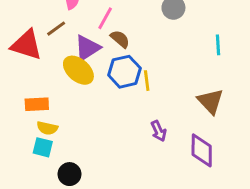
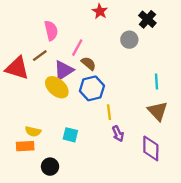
cyan line: (218, 45) -> (157, 82), moved
yellow line: (147, 81) -> (109, 112), moved
orange rectangle: (37, 104) -> (25, 146), moved
cyan square: (43, 147) -> (70, 135), moved

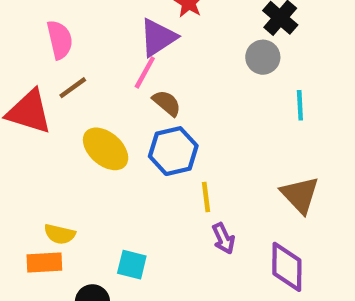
pink semicircle: (51, 31) -> (60, 40), moved
gray circle: (129, 40) -> (263, 57), moved
purple triangle: (64, 70) -> (158, 38), moved
cyan line: (157, 82) -> (300, 105), moved
cyan square: (70, 135) -> (132, 265), moved

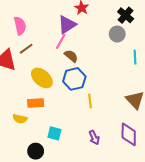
purple arrow: (224, 238) -> (94, 138), moved
orange rectangle: (44, 262) -> (36, 103), moved

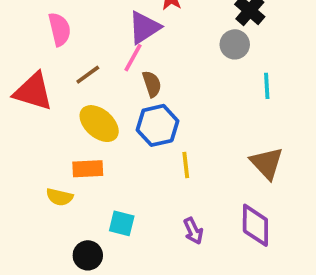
brown line: (26, 49) -> (88, 75), moved
brown semicircle: (71, 56) -> (152, 84), turned 32

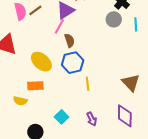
brown line: (88, 75) -> (35, 10), moved
cyan line: (267, 86) -> (136, 24), moved
cyan square: (122, 223) -> (61, 117), moved, turned 32

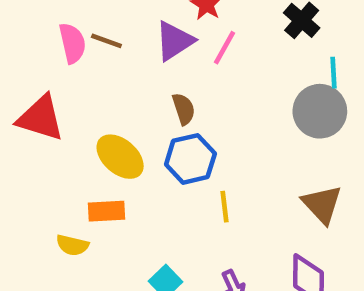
brown line: (35, 10) -> (106, 41), turned 56
gray circle: (114, 19) -> (320, 111), moved, size x1.5
pink line: (59, 26) -> (225, 48), moved

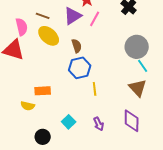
pink semicircle: (72, 43) -> (22, 27), moved
cyan line: (333, 73) -> (143, 66), moved, turned -32
yellow ellipse: (120, 157) -> (49, 36), moved

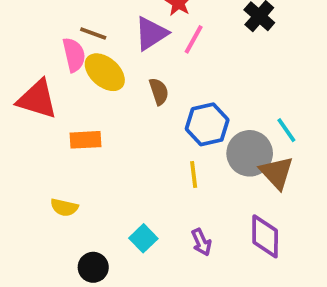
pink semicircle: (22, 27) -> (74, 55), moved
gray circle: (137, 47) -> (250, 153), moved
blue hexagon: (80, 68) -> (207, 124), moved
orange rectangle: (43, 91) -> (85, 140), moved

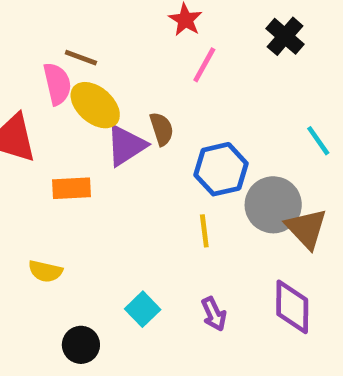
purple triangle: (151, 34) -> (126, 145), moved
cyan line: (286, 130) -> (318, 141), moved

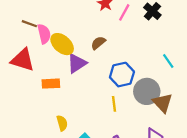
brown line: (81, 58) -> (29, 24), moved
pink line: (204, 65) -> (124, 12), moved
brown semicircle: (162, 129) -> (98, 43), moved, turned -112
yellow semicircle: (45, 271) -> (62, 123), moved, turned -119

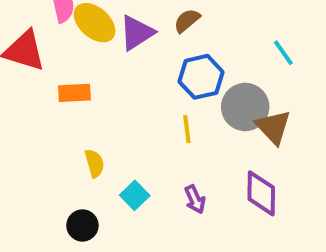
brown semicircle: (98, 43) -> (187, 21), moved
purple triangle: (77, 63) -> (137, 33), moved

